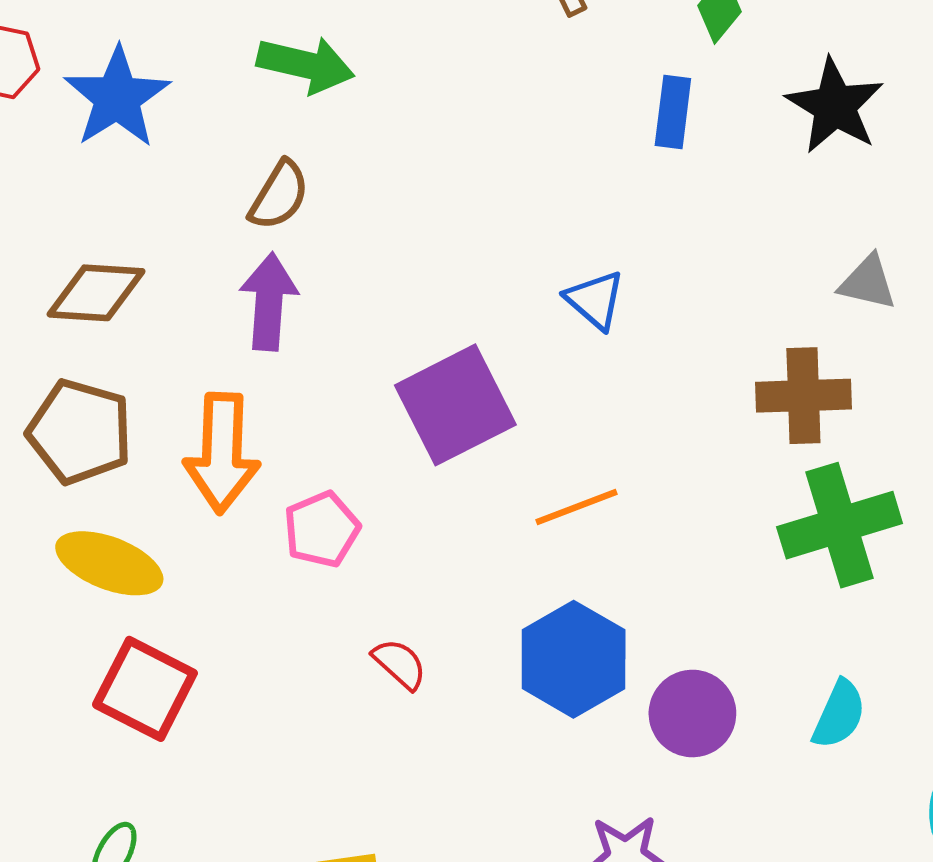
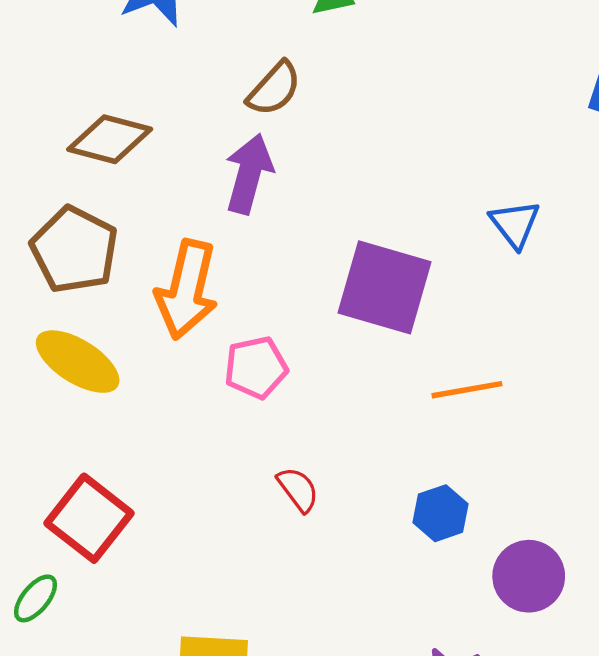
purple square: (455, 405) -> (384, 287), turned 32
blue hexagon: (574, 659) -> (440, 513), size x0.6
red square: (145, 689) -> (89, 518), moved

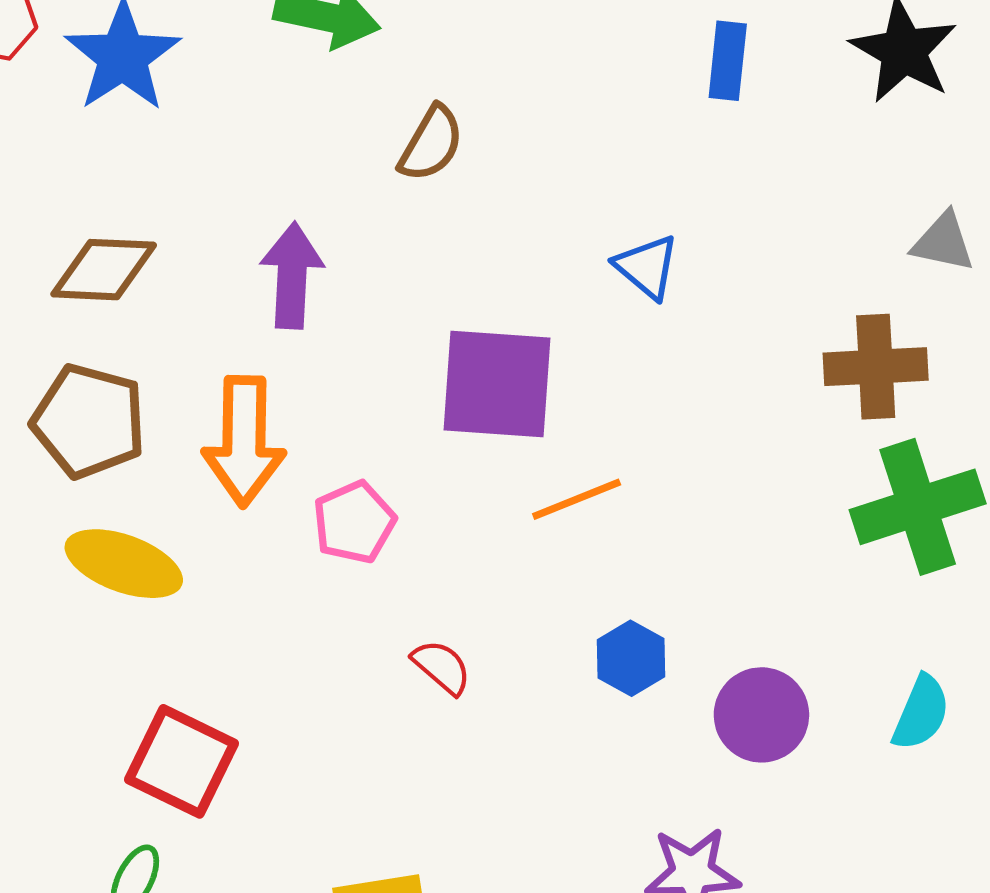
brown semicircle: (274, 89) -> (431, 144), moved
orange line: (467, 390) -> (577, 499), moved

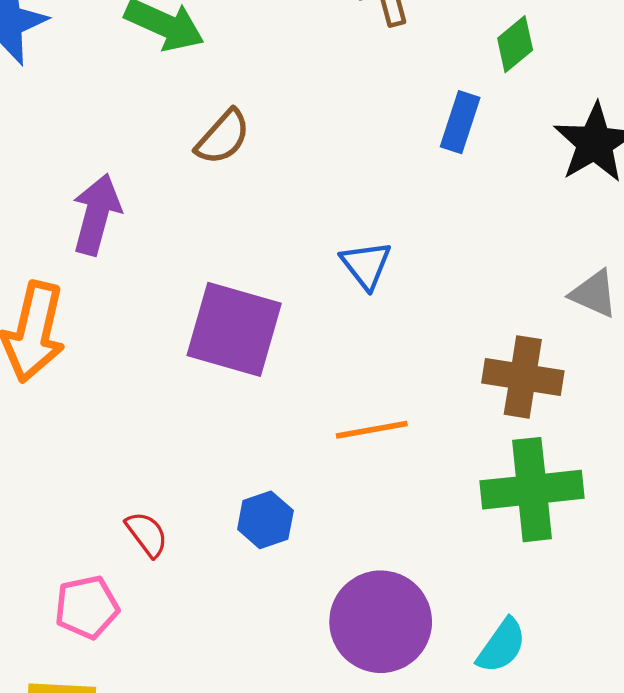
orange line: (577, 499) -> (372, 430), moved
pink pentagon: (354, 522) -> (87, 607), moved
blue hexagon: (631, 658) -> (265, 520), moved
purple circle: (761, 715) -> (381, 622), size x1.4

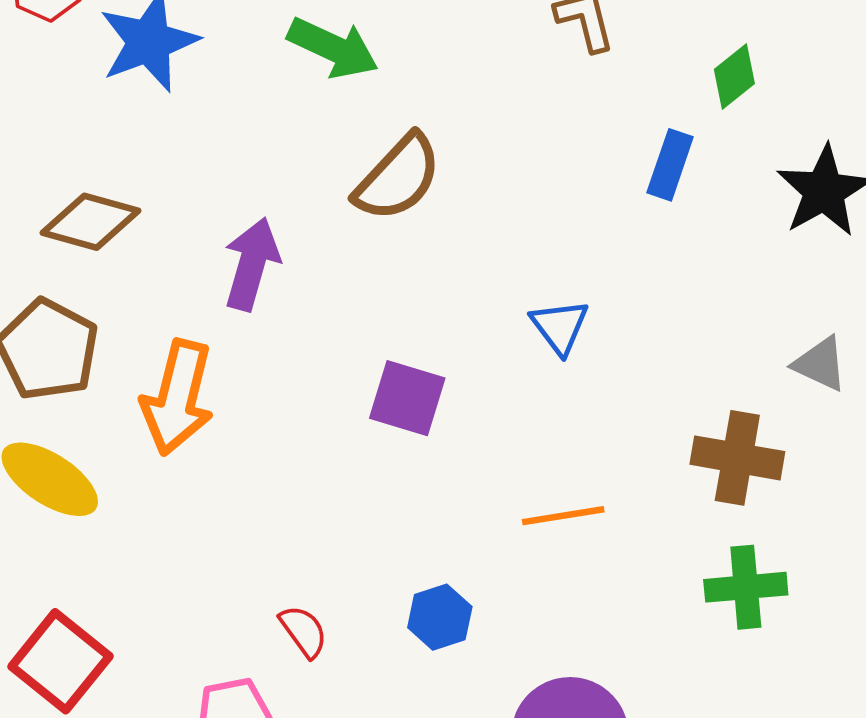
brown semicircle: (223, 137) -> (398, 178), size x1.4
purple square: (234, 329) -> (407, 398), size x0.7
green cross: (532, 490) -> (746, 587), size x0.7

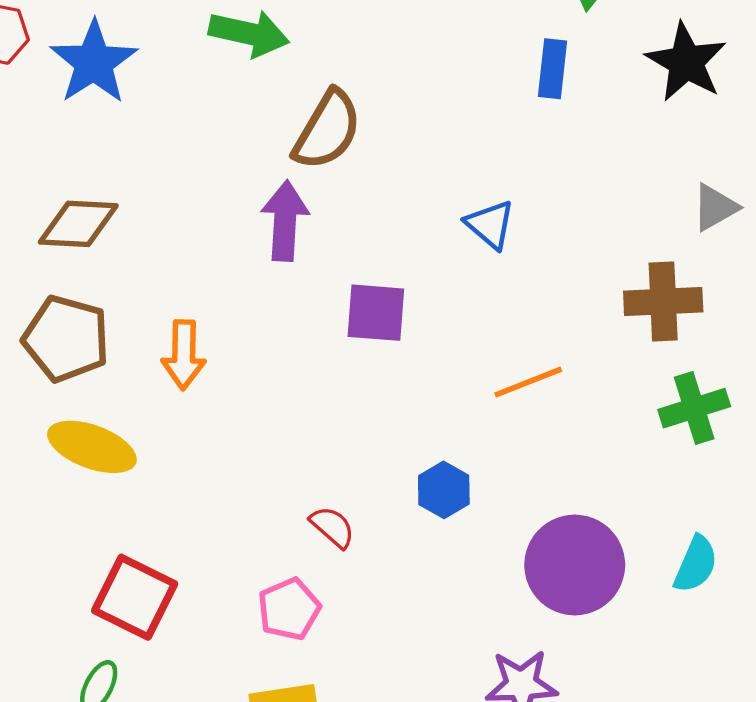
purple arrow: (252, 264) -> (285, 221), moved
gray triangle: (820, 364) -> (715, 207), turned -42
orange arrow: (178, 398) -> (184, 355), size x0.7

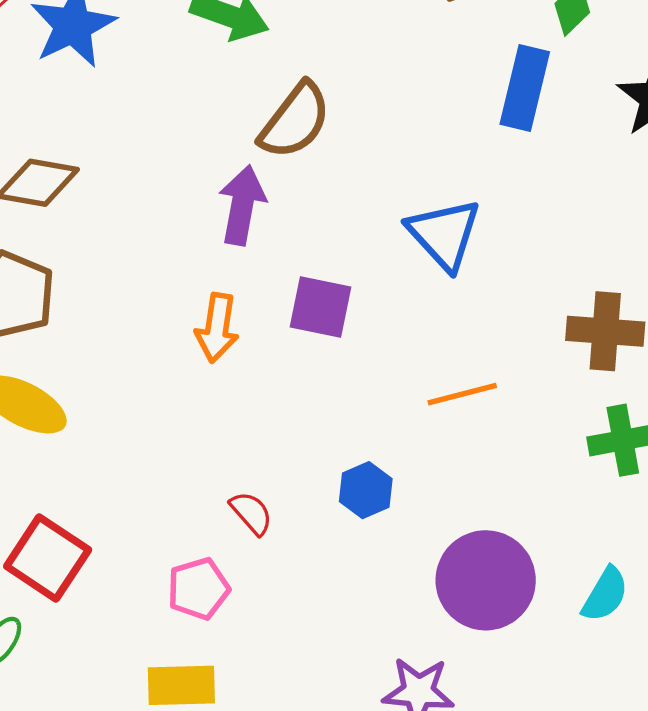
blue rectangle: (553, 69) -> (525, 88), size x1.4
blue triangle: (490, 225) -> (444, 234), size x1.5
orange arrow: (184, 355) -> (217, 328), moved

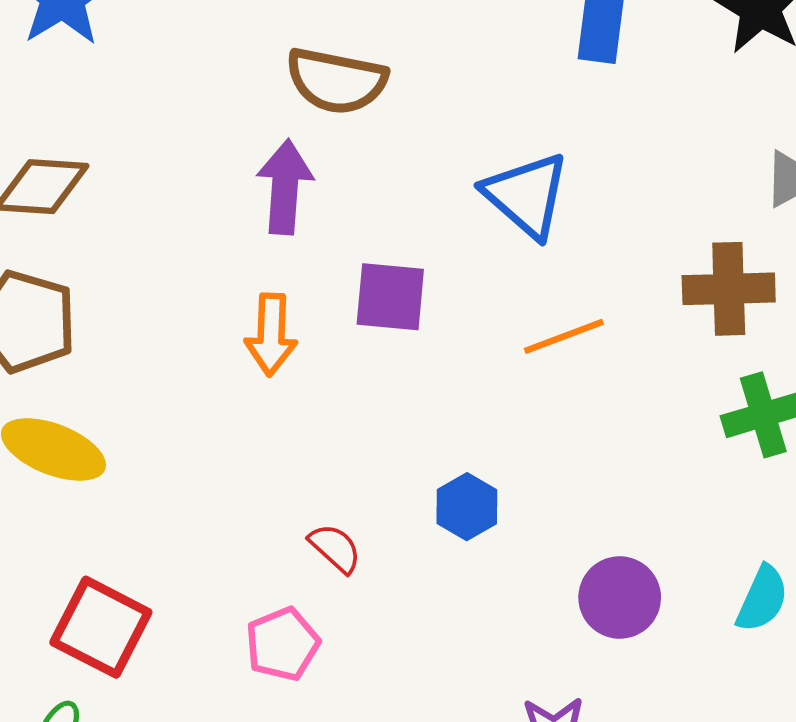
brown semicircle: (295, 121) -> (336, 81), turned 70
orange line: (462, 394) -> (564, 336), moved
purple circle: (486, 580) -> (620, 597), size x0.7

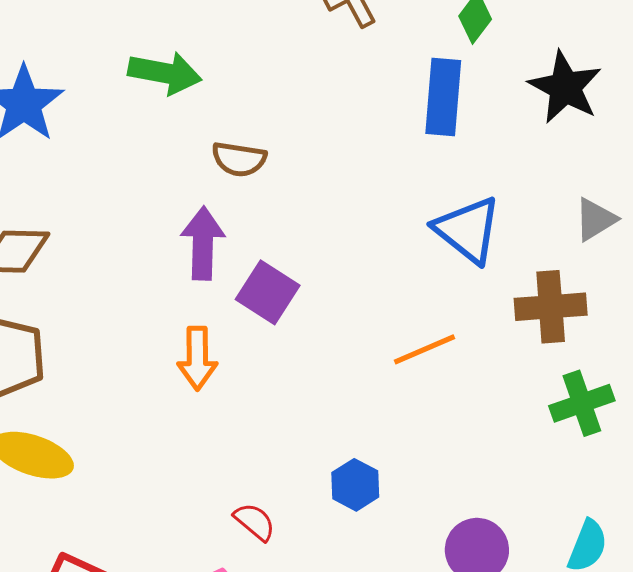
brown semicircle: (336, 81) -> (239, 159), size x0.7
blue triangle: (526, 195) -> (468, 230), moved
purple square: (390, 297) -> (268, 292), moved, turned 30

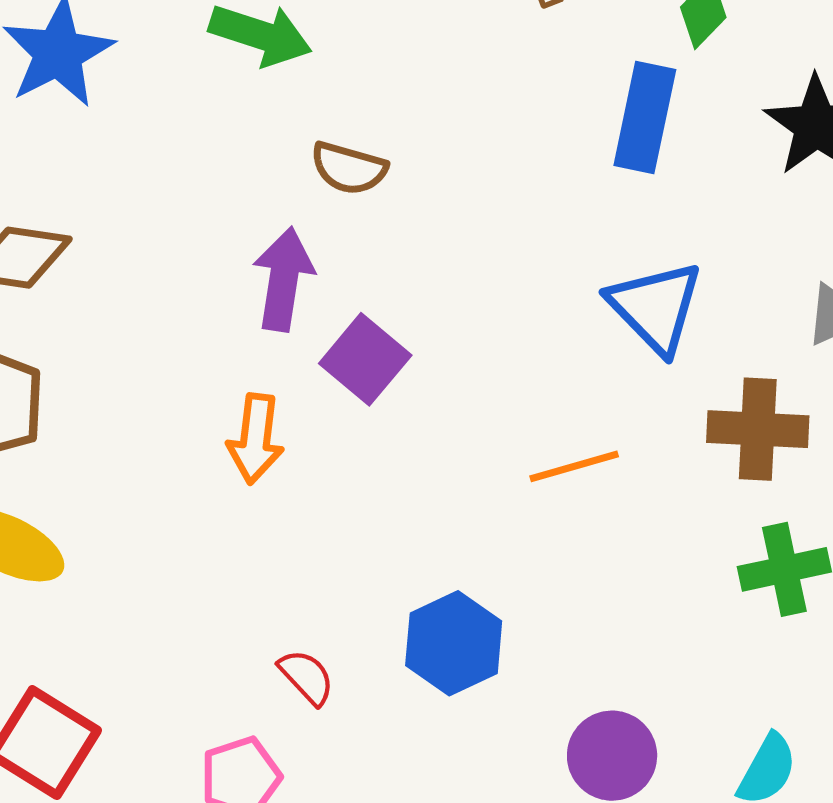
blue hexagon: (355, 485) -> (454, 643), size x1.4

